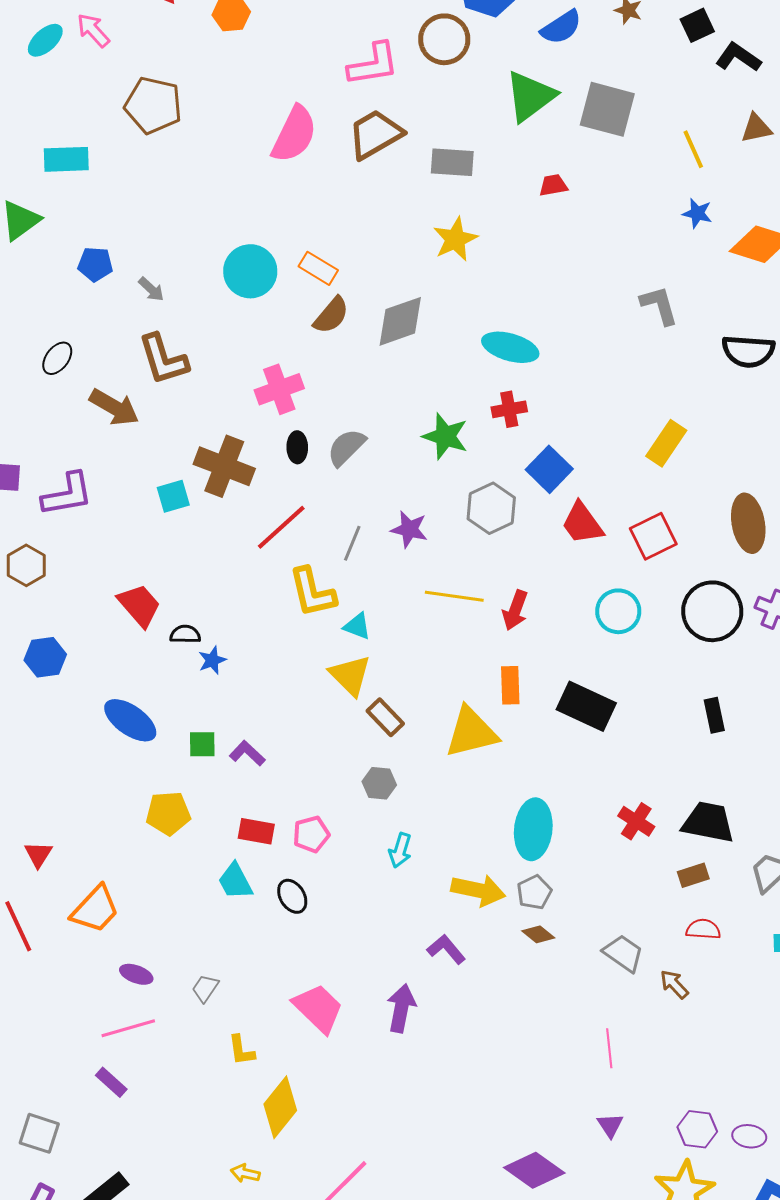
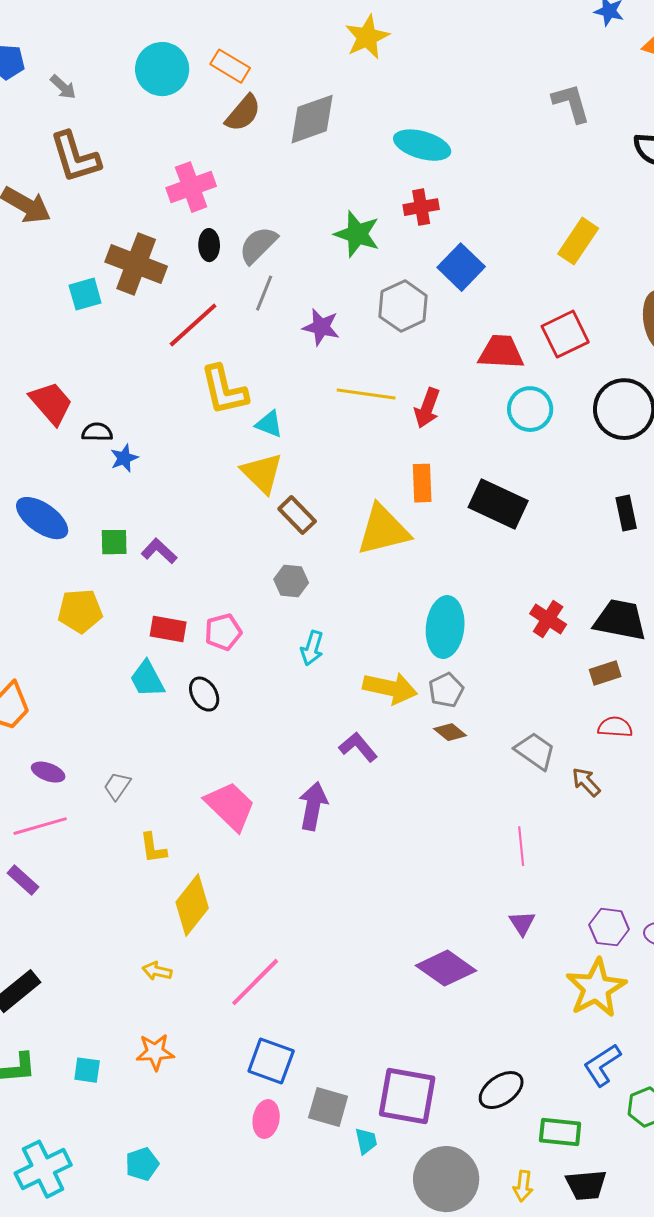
red trapezoid: (582, 523) -> (501, 352), moved, turned 129
gray line: (352, 543) -> (264, 293), moved

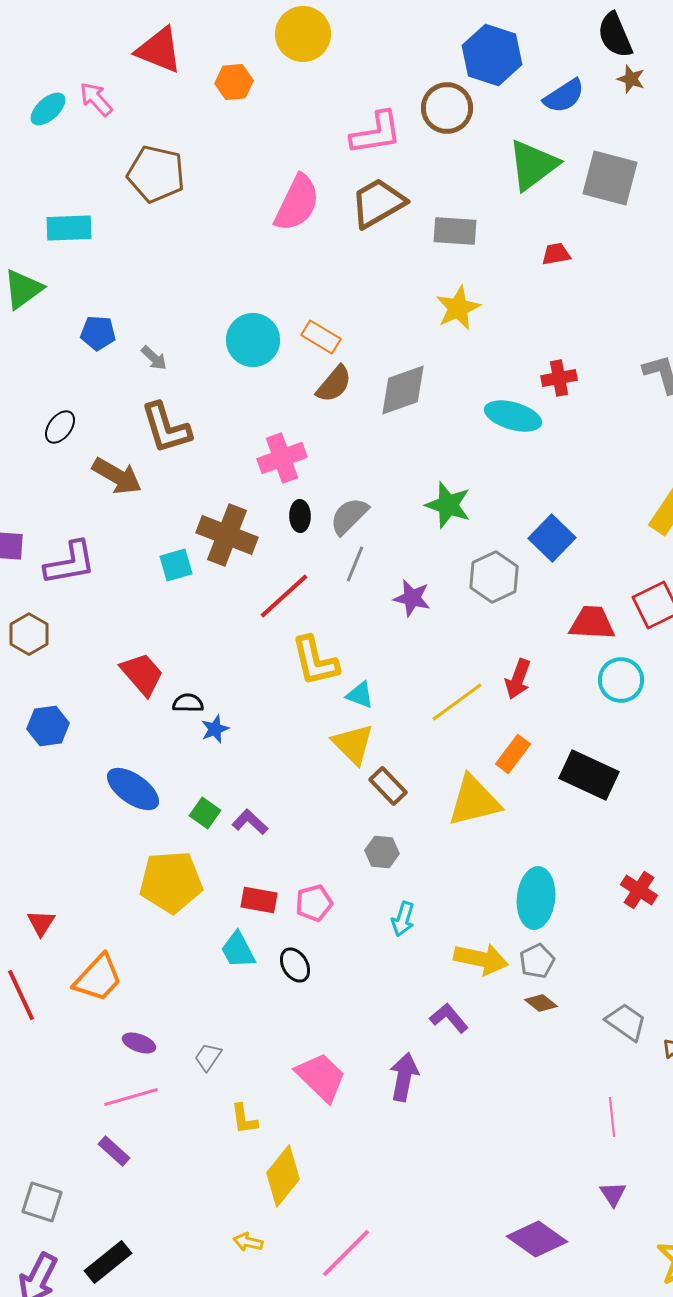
red cross: (421, 207) -> (559, 378), moved
yellow line: (366, 394) -> (457, 702), moved, turned -44
orange rectangle: (422, 483) -> (513, 754), turned 39
green square: (114, 542) -> (205, 813), turned 36
yellow pentagon: (80, 611) -> (171, 882), size x1.4

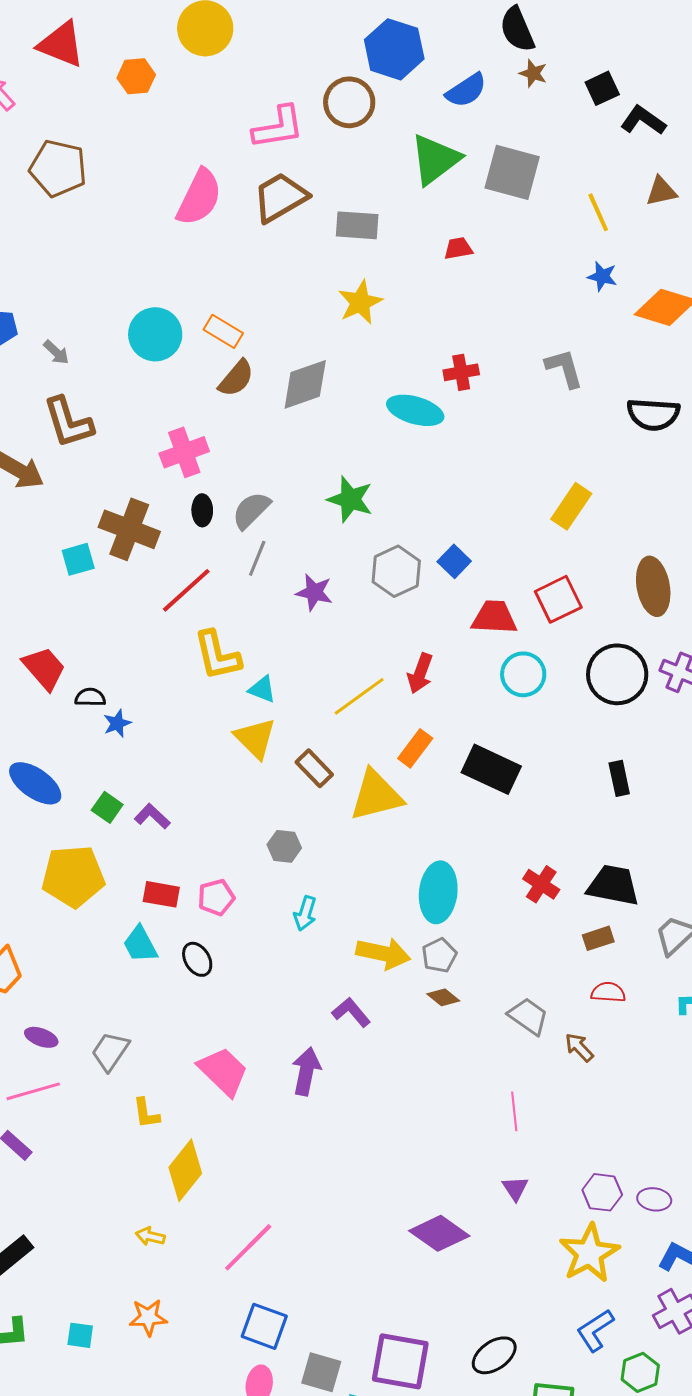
blue square: (552, 538) -> (454, 561), moved, size x0.7
brown rectangle: (388, 786) -> (314, 768), moved
gray trapezoid: (208, 1057) -> (110, 1051), size x1.4

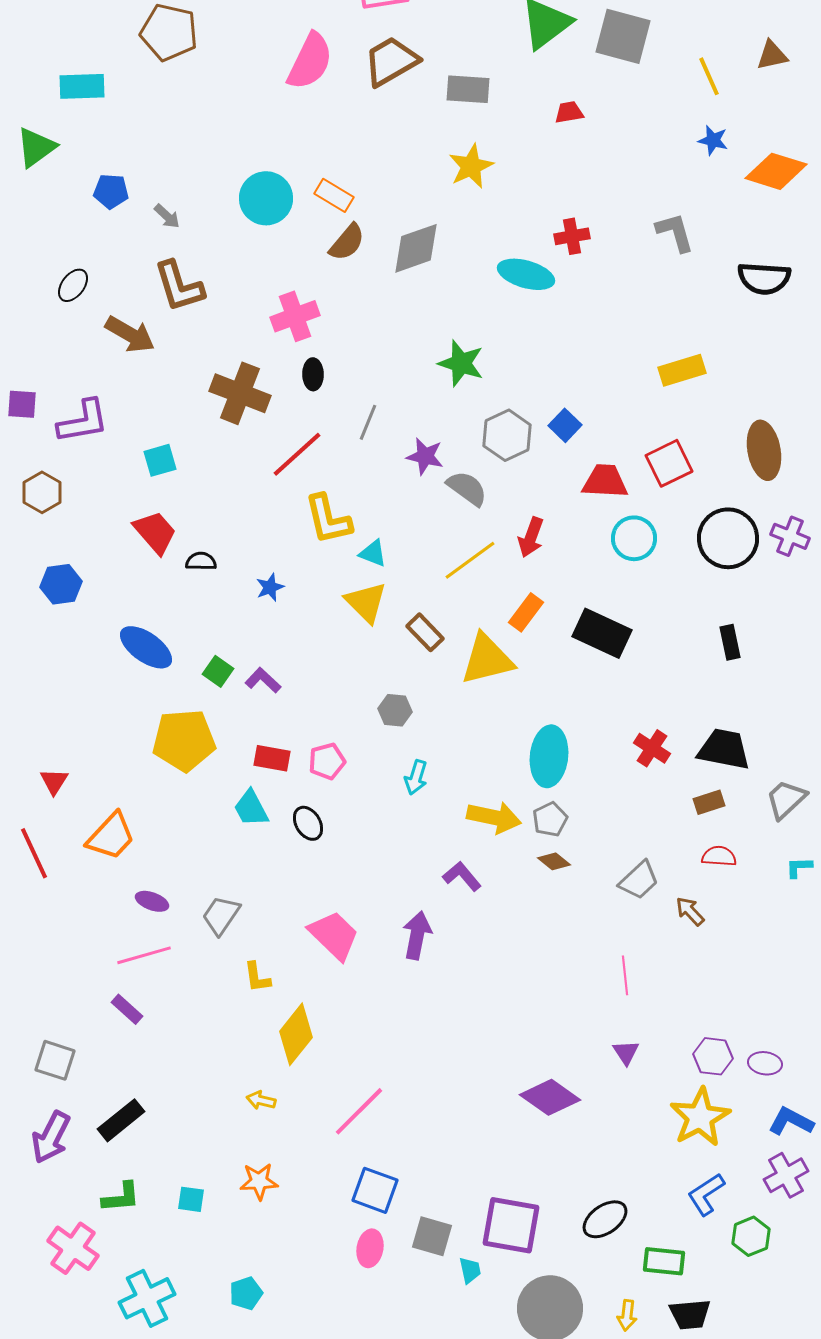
yellow rectangle: (571, 506) -> (682, 370), turned 39
gray semicircle: (251, 510) -> (467, 488), moved, turned 81
cyan square: (78, 559) -> (160, 460), moved
blue star: (117, 723) -> (270, 587), moved
gray trapezoid: (528, 1016) -> (639, 880), turned 102

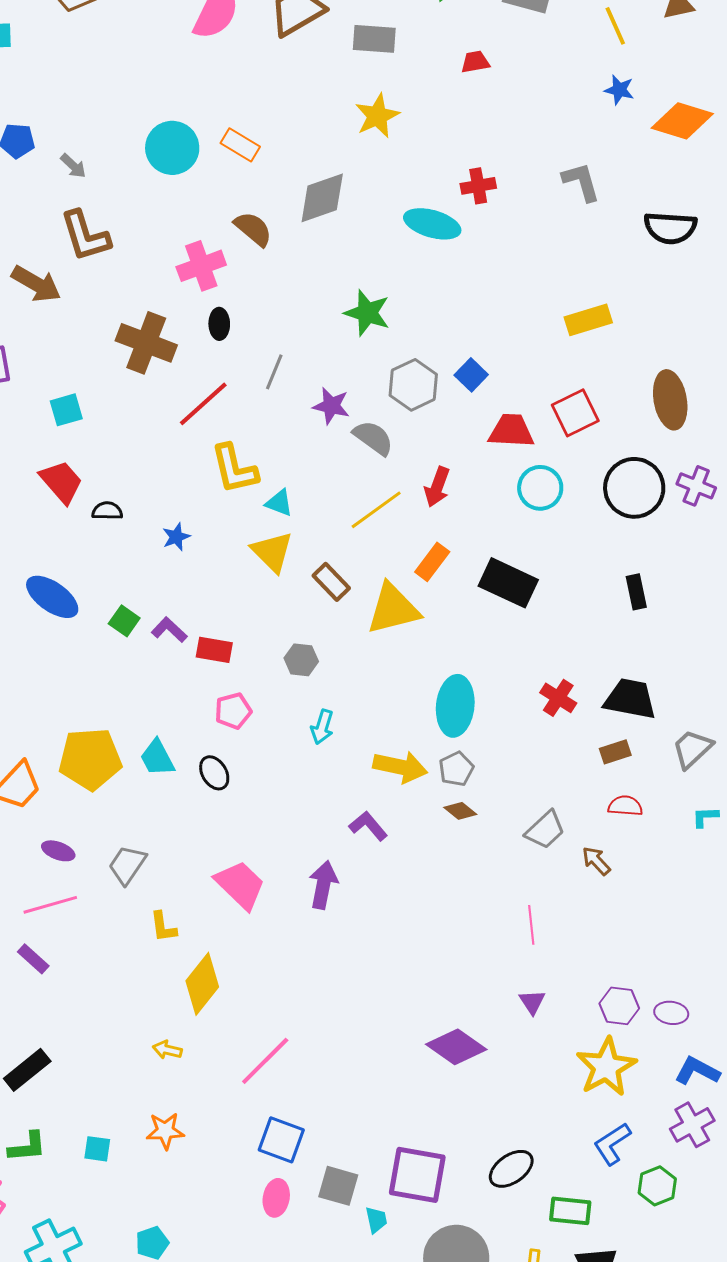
brown semicircle: (347, 242) -> (253, 229), moved, turned -90
yellow pentagon: (184, 740) -> (90, 759), moved
red rectangle: (272, 758) -> (214, 650), moved

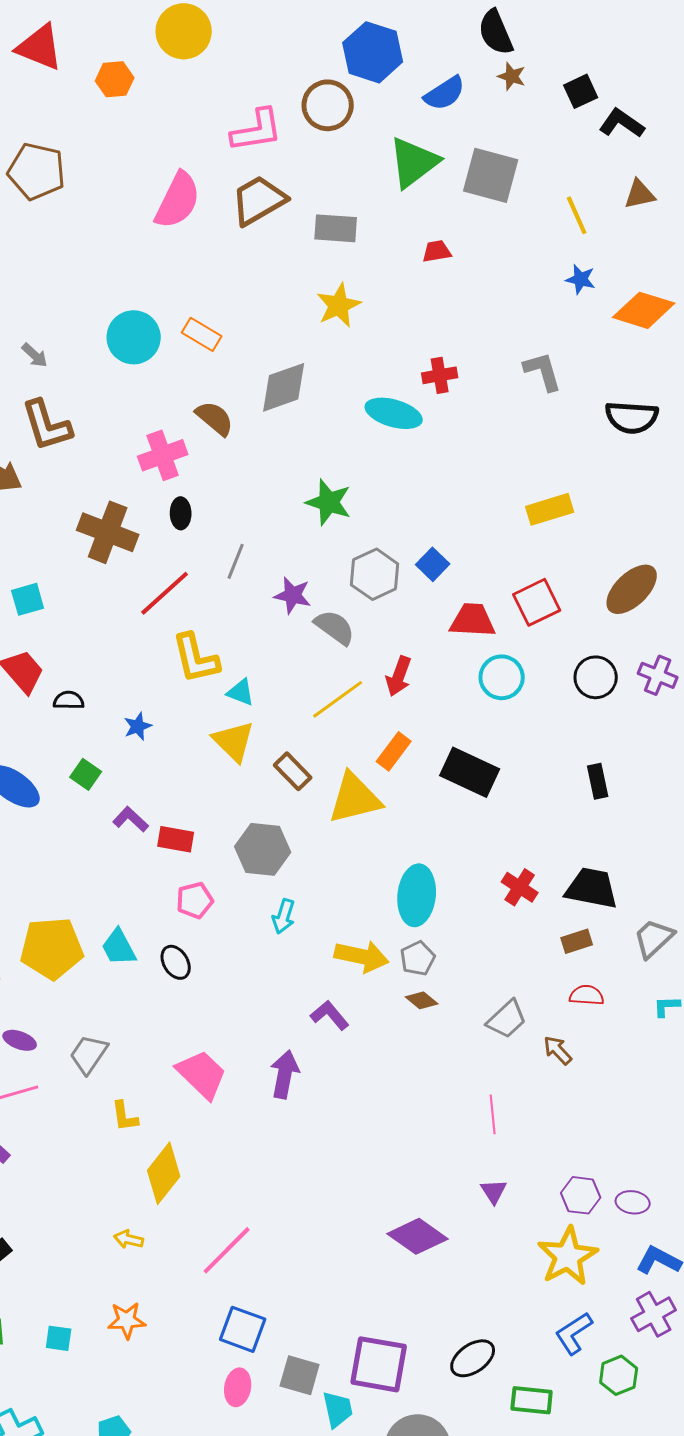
brown ellipse: (670, 400) -> (632, 589), turned 56
black circle: (634, 488) -> (596, 677), size x0.7
green square: (124, 621) -> (86, 774), moved
gray hexagon: (301, 660) -> (263, 849), size x1.6
cyan trapezoid: (376, 1220) -> (338, 1409), size x1.4

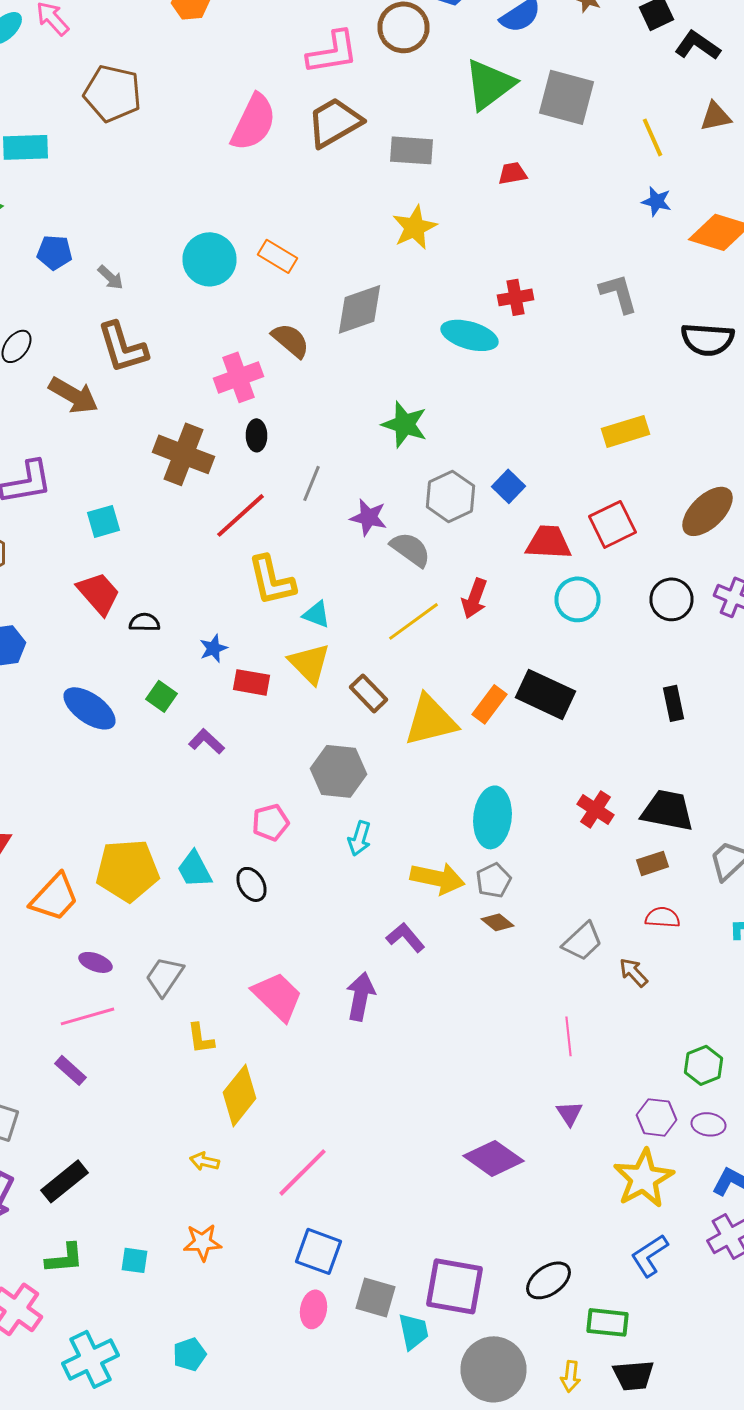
orange rectangle: (394, 751) -> (490, 704), moved
red rectangle: (176, 839) -> (252, 682), moved
green hexagon: (619, 1375) -> (704, 1065), moved

